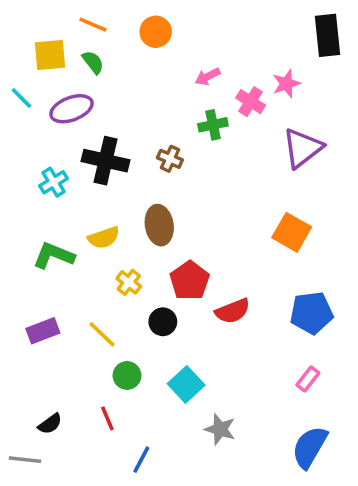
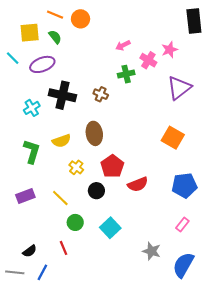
orange circle: (156, 32) -> (81, 19), moved
green L-shape: (54, 256) -> (32, 151), turned 85
gray star: (220, 429) -> (152, 251), moved
blue line: (141, 460) -> (42, 272), moved

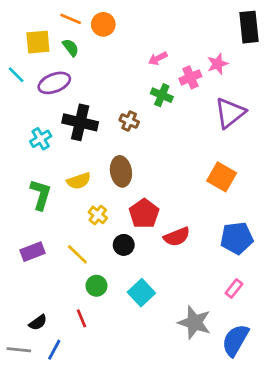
pink cross: (148, 60) -> (190, 77), turned 35
green cross: (126, 74) -> (162, 95), turned 35
gray star: (152, 251) -> (194, 323), size x1.4

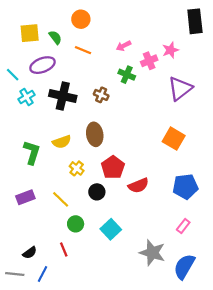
orange line: (71, 19) -> (83, 50), moved
cyan line: (16, 75) -> (13, 75), moved
cyan cross: (41, 139) -> (26, 97), moved

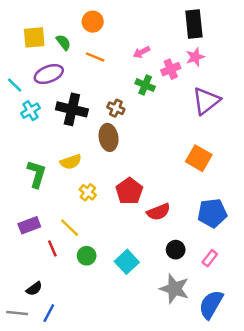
black rectangle: (195, 21) -> (194, 24), moved
brown ellipse: (95, 134) -> (109, 137), moved
black circle: (97, 192) -> (176, 250), moved
red line: (64, 249) -> (52, 248), moved

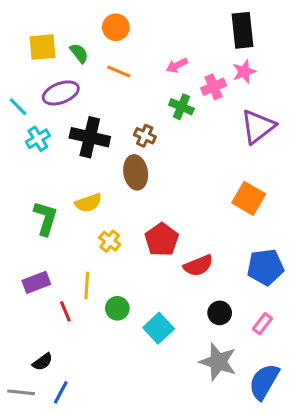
yellow line: (70, 228) -> (87, 285), turned 50
green circle: (87, 256) -> (117, 308), moved

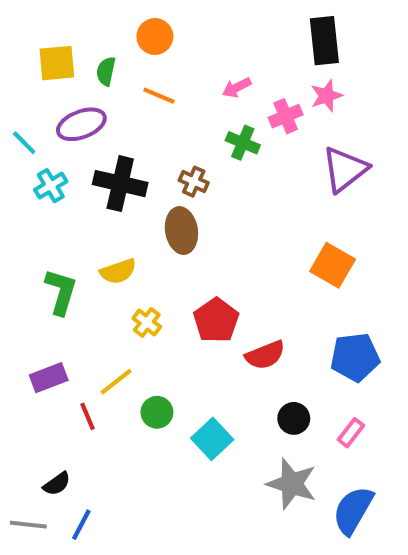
green semicircle: (79, 53) -> (106, 71), turned -130
yellow line: (87, 285) -> (116, 382), turned 48

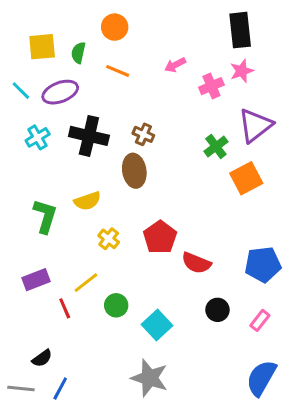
cyan line: (24, 143) -> (21, 91), moved
green cross: (243, 143) -> (216, 147), moved, turned 30
orange square: (333, 265) -> (246, 178), moved, turned 32
red semicircle: (265, 355) -> (196, 263), turned 44
gray star: (292, 484) -> (149, 378), moved

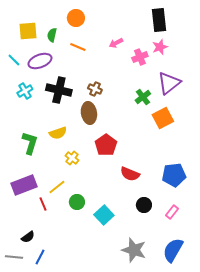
red pentagon: (160, 237) -> (106, 145), moved
purple rectangle: (36, 280) -> (24, 185), size x1.4
gray star: (149, 378) -> (134, 250), moved

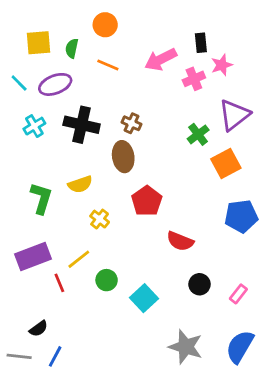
black rectangle: (159, 20) -> (201, 43), moved, size x0.6
pink arrow: (116, 43) -> (161, 59), size x1.6
blue pentagon: (174, 175) -> (241, 216), moved

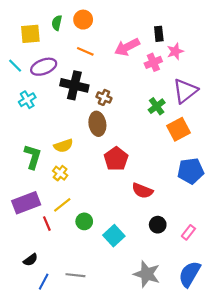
green semicircle: (72, 48) -> (57, 23), moved
black cross: (82, 125) -> (74, 85), moved
yellow cross: (100, 219) -> (60, 173), moved
gray line: (19, 356) -> (75, 275), moved

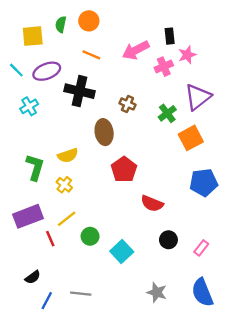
brown cross: (104, 97) -> (127, 104), moved
gray star: (147, 274) -> (157, 292), size x0.7
blue semicircle: (190, 274) -> (202, 292), turned -52

